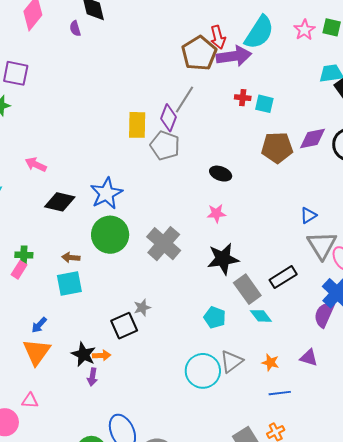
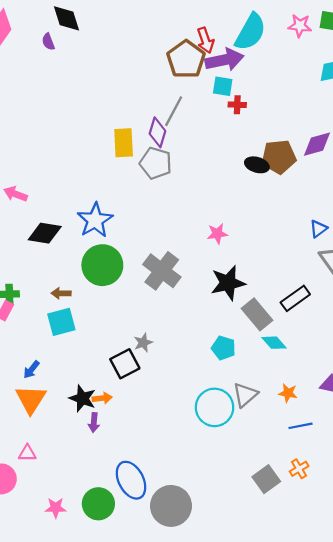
pink star: (304, 30) -> (300, 26), turned -30
cyan square: (264, 104) -> (223, 86), moved
black ellipse: (221, 174) -> (257, 165), moved

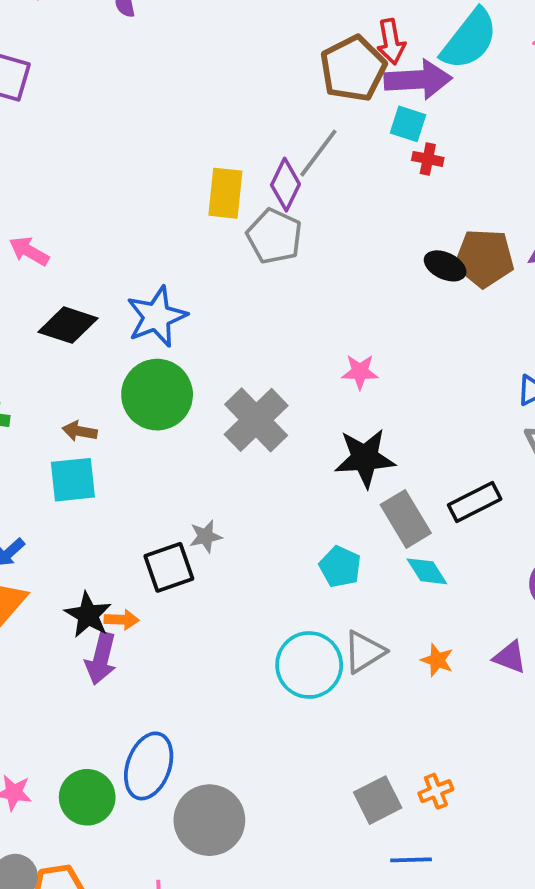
purple arrow: (94, 422) -> (101, 659), size x1.5
blue line: (301, 426) -> (411, 860), moved
blue ellipse: (131, 480) -> (149, 766), turned 39

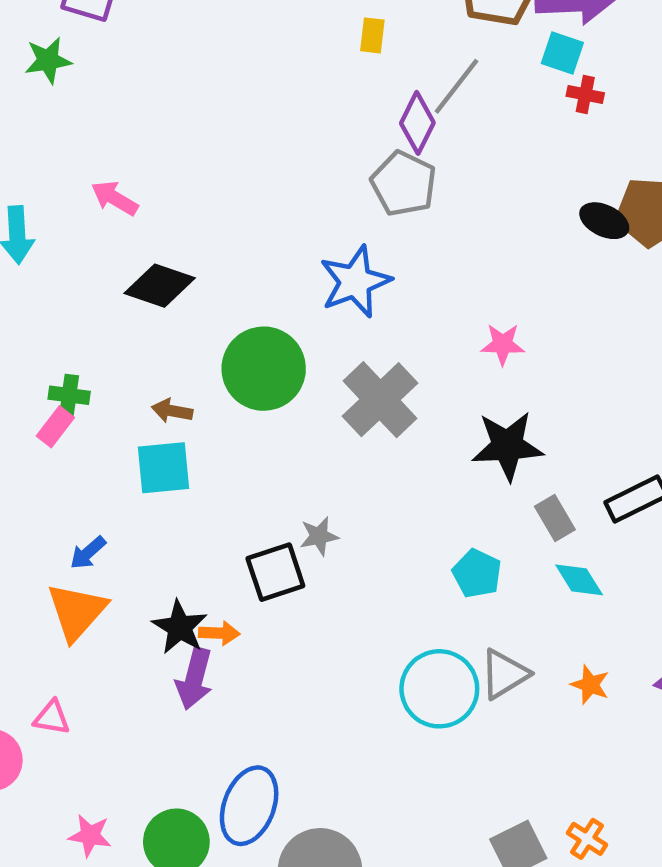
yellow rectangle: (225, 193) -> (372, 35), moved, size x0.6
blue star: (157, 317) -> (355, 282), moved
gray rectangle: (406, 519) -> (555, 518), size x0.7
orange cross: (436, 791) -> (587, 839), turned -36

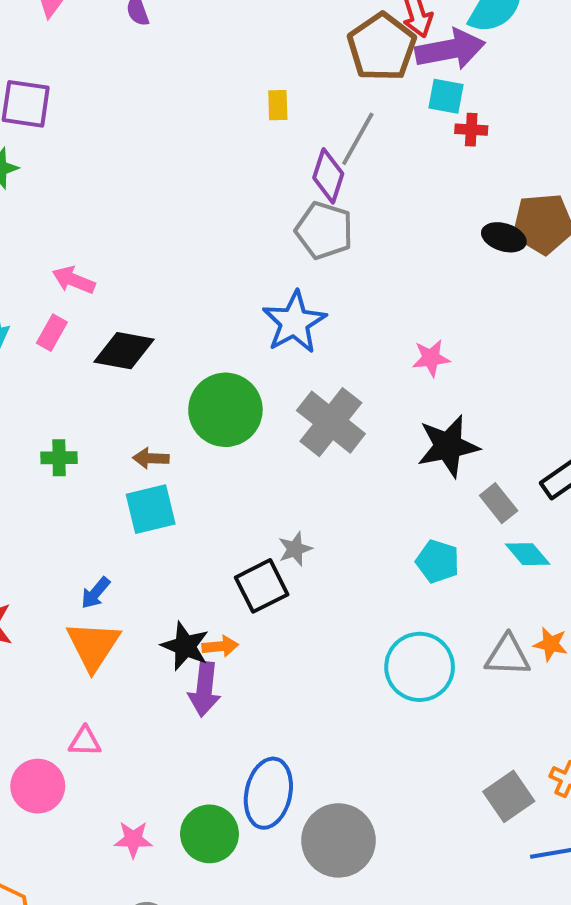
pink rectangle: (55, 427) -> (52, 333), moved
gray triangle: (504, 674) -> (508, 656), moved, turned 42

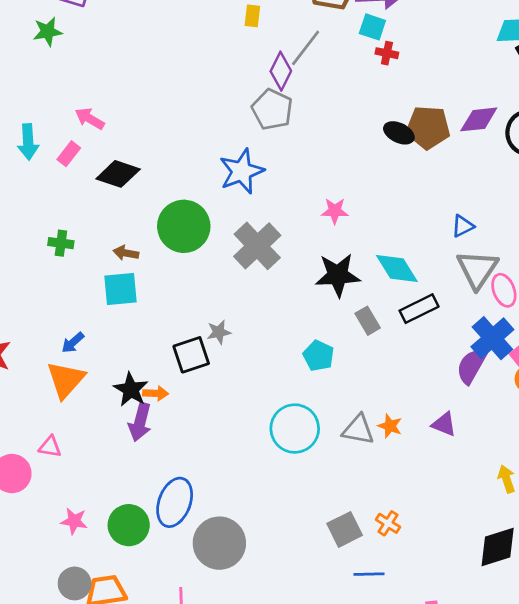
cyan diamond: (528, 554) -> (397, 268), moved, size x1.4

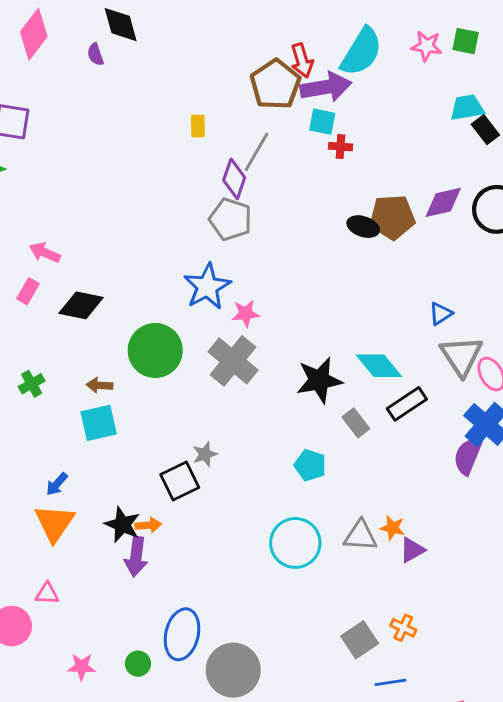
pink star: (335, 211) -> (246, 313), moved
green cross: (61, 243) -> (32, 384), turned -30
purple triangle: (444, 424) -> (412, 550), moved, turned -44
green circle: (129, 525) -> (138, 664), size x0.6

